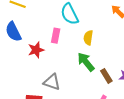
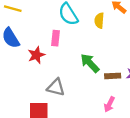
yellow semicircle: (88, 38) -> (99, 21), moved
brown rectangle: (106, 76) -> (113, 76), turned -56

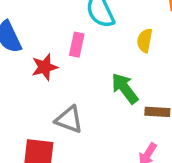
yellow semicircle: (99, 21) -> (145, 41), moved

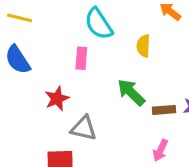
red star: (45, 67) -> (57, 99), moved

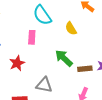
yellow semicircle: (143, 46) -> (71, 28), turned -32
gray triangle: (84, 128) -> (44, 85), moved

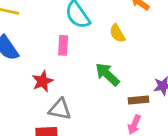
brown rectangle: (85, 69) -> (138, 100), moved
gray triangle: (44, 85) -> (60, 109), moved

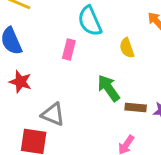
red star: (42, 81) -> (20, 82), moved, turned 30
brown rectangle: (138, 100) -> (136, 107), moved

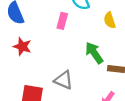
gray triangle: (53, 114) -> (64, 80), moved

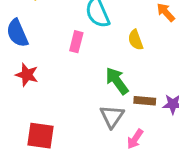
gray triangle: (64, 80) -> (112, 116), moved, turned 42

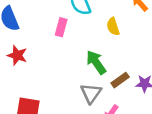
brown rectangle: (145, 101) -> (120, 80), turned -42

